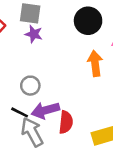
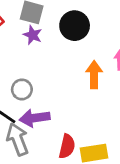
black circle: (88, 21) -> (75, 26), moved
red semicircle: (66, 122) -> (67, 146), moved

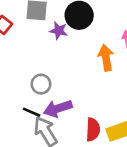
purple star: (33, 35) -> (59, 31), moved

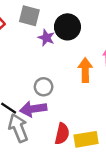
gray circle: (41, 84) -> (44, 87), moved

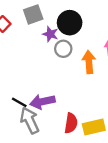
gray square: (29, 16) -> (33, 14), turned -30
gray circle: (44, 87) -> (63, 49), moved

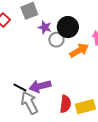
black circle: (70, 23) -> (68, 27), moved
orange arrow: (89, 62) -> (79, 50), turned 66

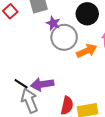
black circle: (68, 27) -> (87, 14), moved
gray circle: (56, 40) -> (64, 37), size x1.6

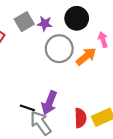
purple star: (53, 23) -> (45, 24), moved
purple arrow: (42, 84) -> (49, 103), turned -45

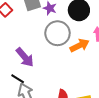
purple arrow: (49, 103) -> (25, 57), moved, turned -75

